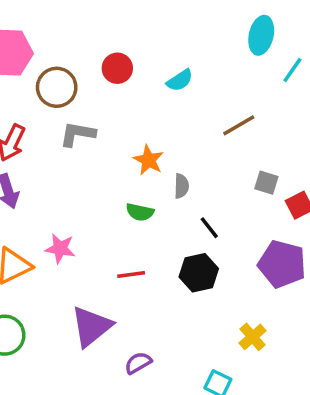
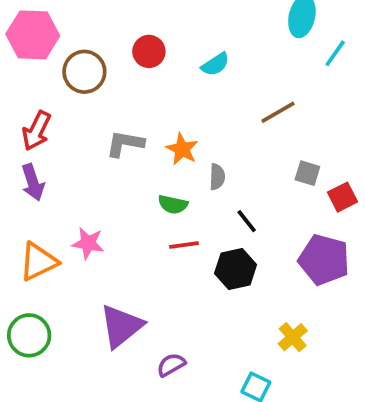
gray L-shape: (77, 134) -> (125, 144), moved
red line: (131, 274) -> (184, 245), moved

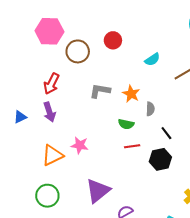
cyan semicircle: (215, 64) -> (152, 60), moved

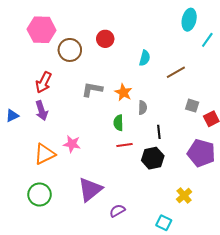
cyan semicircle: (152, 60) -> (145, 58), turned -42
green semicircle: (126, 124) -> (118, 123), turned 77
black line: (166, 133) -> (159, 132), turned 32

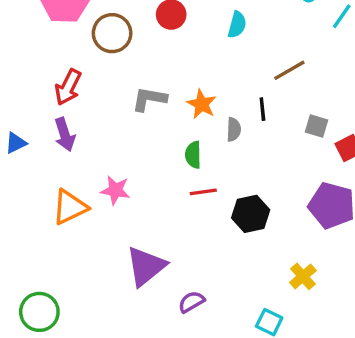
cyan semicircle: (145, 58) -> (237, 25), moved
black line: (159, 132) -> (262, 109), moved
green circle: (40, 194) -> (39, 312), moved

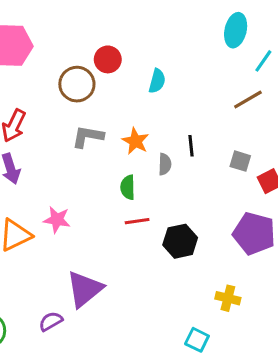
cyan semicircle: (237, 25) -> (157, 81), moved
brown circle: (112, 33) -> (77, 84), moved
brown line: (289, 70) -> (248, 99), moved
yellow cross: (303, 276) -> (228, 298), turned -35
purple semicircle: (191, 302) -> (51, 321), moved

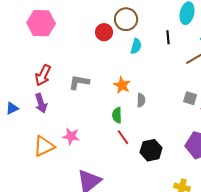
brown circle: (77, 84) -> (126, 19), moved
gray L-shape: (88, 136) -> (79, 82), moved
black line: (191, 146) -> (168, 37), moved
red line: (137, 221) -> (123, 137), turned 63

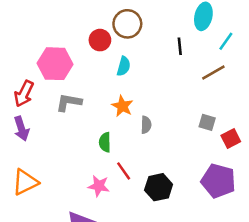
pink hexagon: (41, 23) -> (55, 64), moved
cyan semicircle: (136, 46) -> (124, 66), moved
green semicircle: (117, 115) -> (105, 142), moved
pink star: (71, 136) -> (99, 186), moved

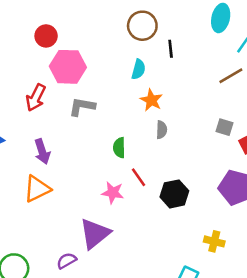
red circle: (100, 40) -> (46, 36), moved
black line: (180, 46) -> (171, 49), moved
orange star: (122, 106) -> (151, 100), moved
purple arrow: (21, 129) -> (42, 152), moved

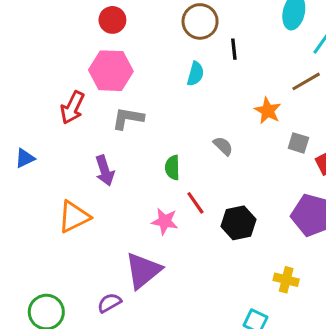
red circle: (46, 36) -> (112, 20), moved
orange star: (151, 100) -> (268, 111), moved
gray semicircle: (162, 130) -> (223, 146), turned -48
purple arrow: (42, 152) -> (105, 171), moved

